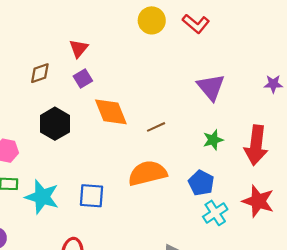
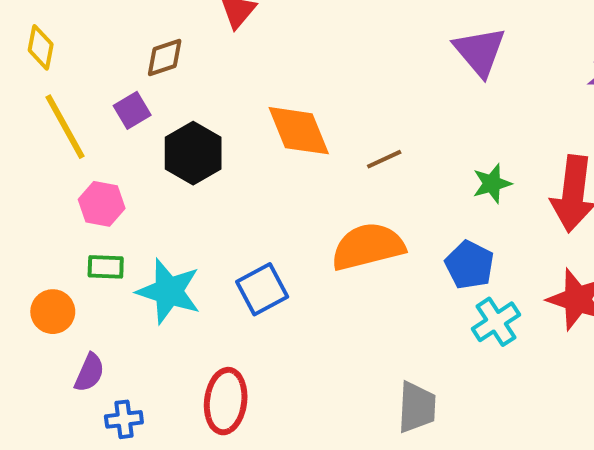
purple square: (83, 79) -> (132, 110), moved
purple triangle: (211, 87) -> (480, 51), moved
blue square: (91, 196) -> (262, 289), turned -32

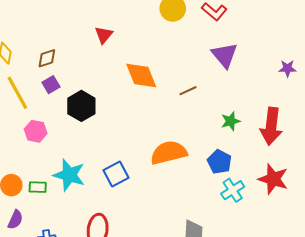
brown diamond: (165, 58) -> (47, 58), moved
orange diamond: (299, 131) -> (141, 75), moved
brown line: (384, 159) -> (188, 91), moved
green rectangle: (106, 267) -> (38, 187), moved
purple semicircle: (89, 373) -> (15, 220), moved

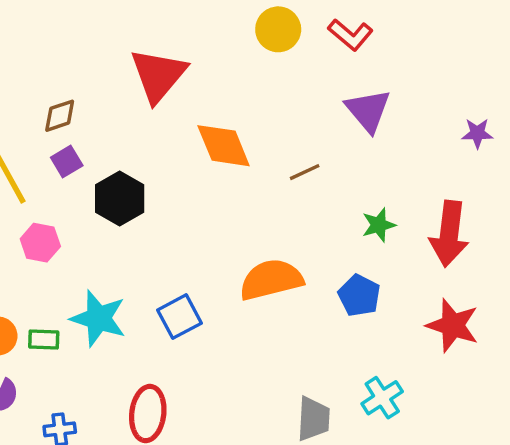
red triangle: (104, 35) -> (158, 75), size x1.8
cyan cross: (233, 190) -> (382, 398), moved

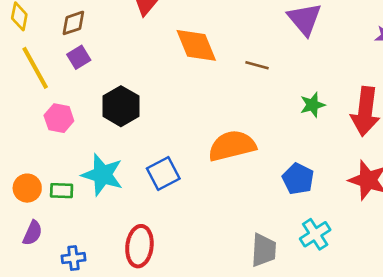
brown line: (305, 172) -> (257, 65), turned 40
black hexagon: (120, 199) -> (121, 106), moved
blue pentagon: (359, 295) -> (298, 179), moved

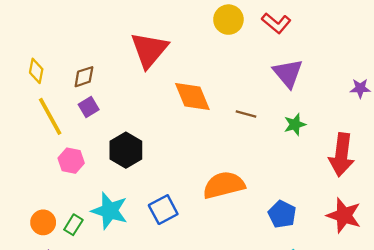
green star: (312, 105) -> (295, 124), moved
green rectangle: (62, 191) -> (73, 225), turned -60

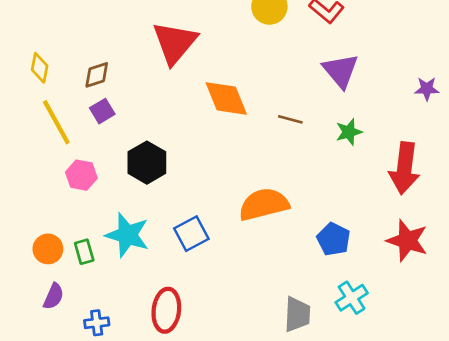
green rectangle: (73, 225) -> (84, 252), turned -48

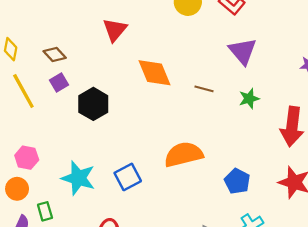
red triangle: (175, 43) -> (115, 30), size x0.7
brown diamond: (97, 75) -> (55, 54), turned 65
black hexagon: (147, 163) -> (93, 104), moved
pink hexagon: (81, 175) -> (27, 158), moved
green rectangle: (84, 252) -> (45, 211), moved

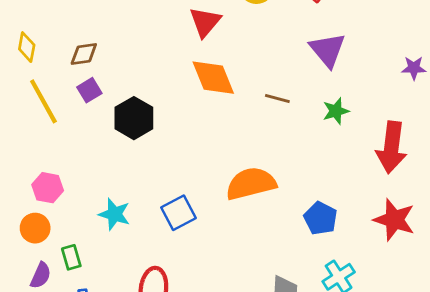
red triangle: (115, 30) -> (205, 22), moved
brown diamond: (55, 54) -> (84, 54), turned -55
cyan star: (78, 178) -> (114, 214), size x0.7

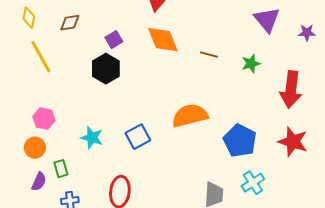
purple triangle: (327, 50) -> (267, 20), moved
purple square: (89, 90) -> (114, 40), moved
blue pentagon: (321, 218) -> (240, 141), size x1.4

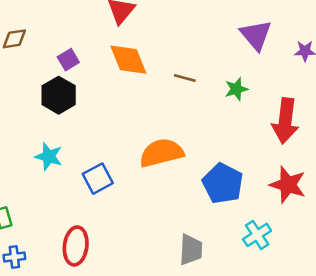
cyan star: (92, 138) -> (49, 156), moved
cyan cross: (253, 183) -> (257, 235), moved

